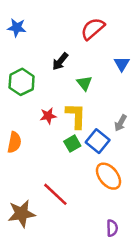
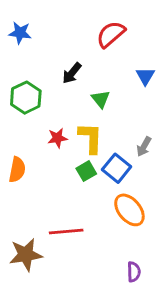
red line: (55, 194) -> (66, 232), turned -48

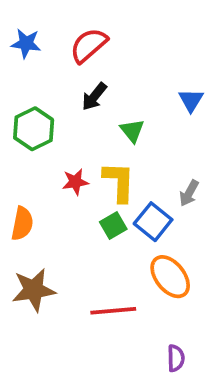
red semicircle: (111, 34) -> (89, 45), moved
red line: (66, 232) -> (113, 311), moved
brown star: (26, 255) -> (34, 290), moved

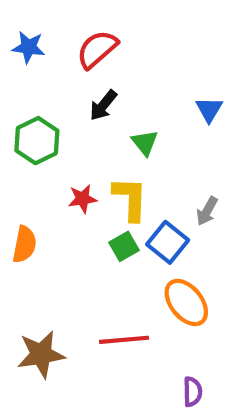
brown star: (34, 290) -> (41, 354), moved

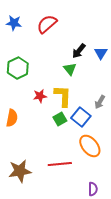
black arrow: (103, 105) -> (79, 51), moved

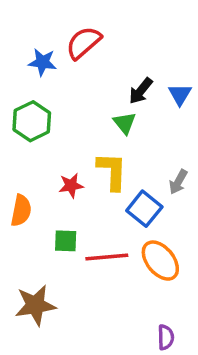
blue star: (14, 23) -> (42, 62), moved
red star: (40, 96) -> (71, 186), moved
green square: (60, 119) -> (66, 241), moved, turned 32
red line: (60, 164) -> (107, 257), moved

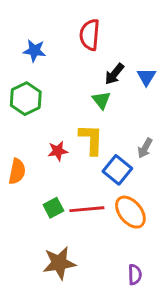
red semicircle: (84, 43) -> (90, 35), moved, turned -44
green square: (66, 241) -> (53, 208), moved, turned -30
brown star: (35, 305) -> (59, 263), moved

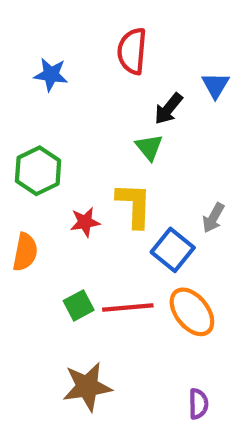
blue triangle: (146, 77) -> (215, 85), moved
green hexagon: (26, 99) -> (38, 171), moved

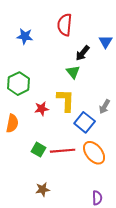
green square: (79, 305) -> (38, 150), turned -32
brown star: (87, 387) -> (43, 189), size x0.6

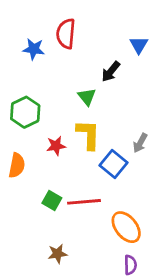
red semicircle: (65, 25) -> (66, 34), moved
blue triangle: (106, 42) -> (139, 45), moved
green triangle: (73, 72) -> (87, 97), moved
orange ellipse: (94, 153) -> (126, 227), moved

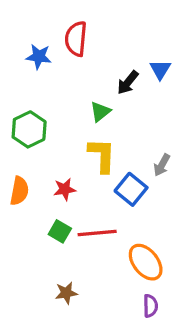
blue triangle: (139, 45) -> (160, 69), moved
green triangle: (87, 97) -> (100, 112), turned 30
red star: (56, 146) -> (65, 189), moved

